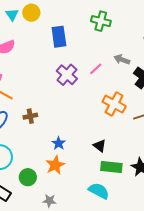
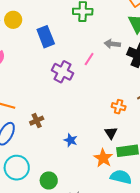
orange cross: (114, 104) -> (119, 107), moved, size x0.6
black triangle: (100, 146) -> (111, 133), turned 32
orange star: (55, 165) -> (103, 158), moved

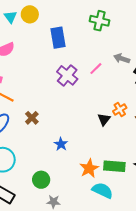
orange cross: (119, 107) -> (120, 110), moved, turned 32
brown cross: (37, 121) -> (32, 118), turned -32
black triangle: (111, 133) -> (104, 119), moved
green circle: (49, 180) -> (41, 180), moved

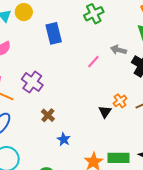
green cross: (99, 21) -> (94, 14), turned -36
purple cross: (67, 75) -> (32, 82), moved
brown cross: (32, 118) -> (48, 115), moved

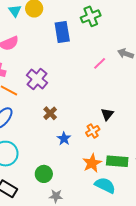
green cross: (94, 14) -> (91, 16), moved
orange cross: (120, 101) -> (93, 131), moved

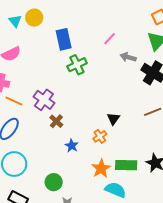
green cross: (91, 16) -> (77, 65), moved
pink line: (100, 63) -> (110, 39), moved
purple cross: (37, 79) -> (44, 100), moved

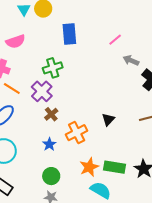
green cross: (77, 65) -> (53, 68), moved
orange cross: (100, 136) -> (77, 133), moved, size x1.5
blue star: (72, 146) -> (49, 144), moved
green circle: (54, 182) -> (51, 176), moved

